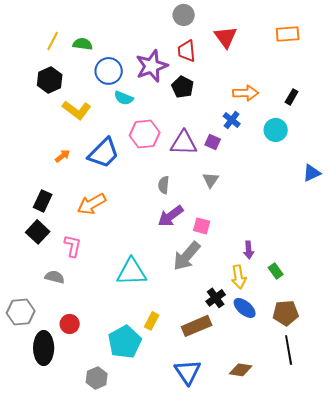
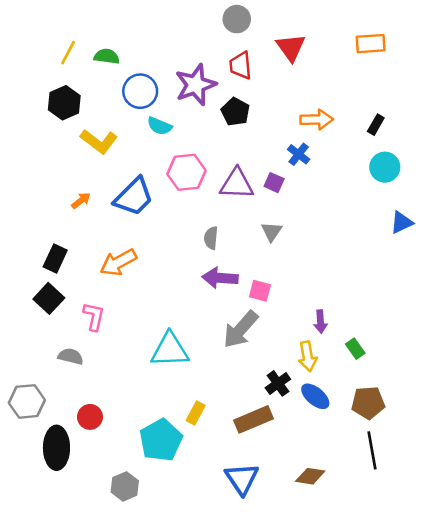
cyan circle: (276, 130) -> (385, 167), moved
purple arrow: (171, 216) -> (220, 278), turned 40

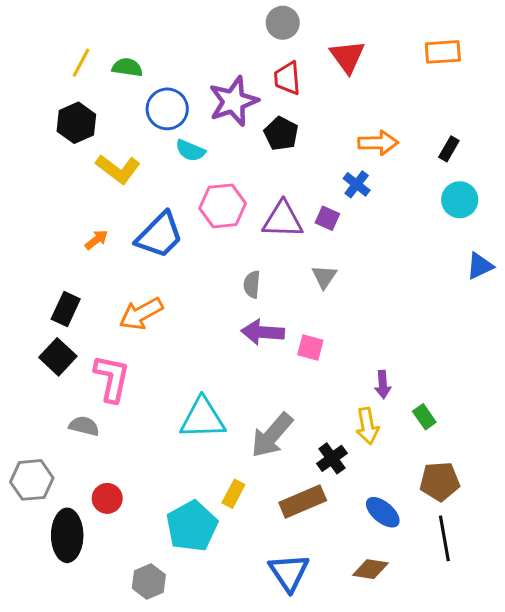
pink L-shape: (94, 316) -> (112, 378), size x1.4
gray arrow: (241, 329) -> (272, 435), moved
blue ellipse: (315, 396) -> (383, 512), moved

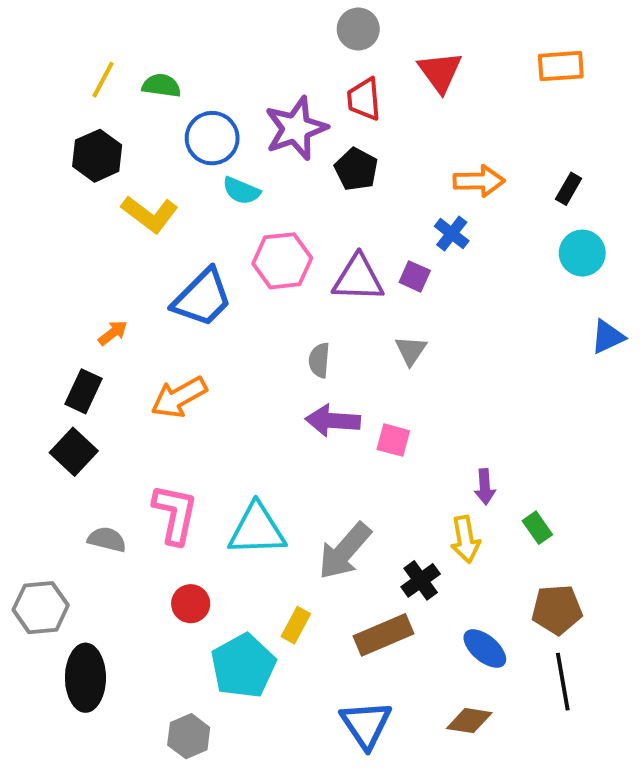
orange arrow: (96, 240) -> (113, 333), moved
pink L-shape: (112, 378) -> (175, 514), moved
red circle: (107, 498) -> (191, 604), moved

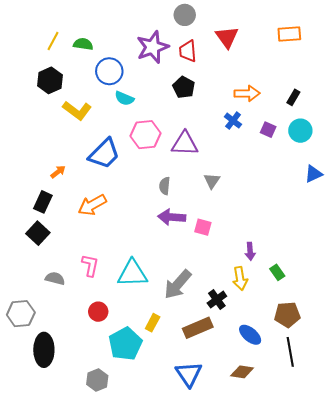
purple star: (296, 128) -> (153, 47), moved
purple square: (415, 276) -> (268, 130), moved
pink L-shape: (175, 514) -> (90, 265), size x0.7

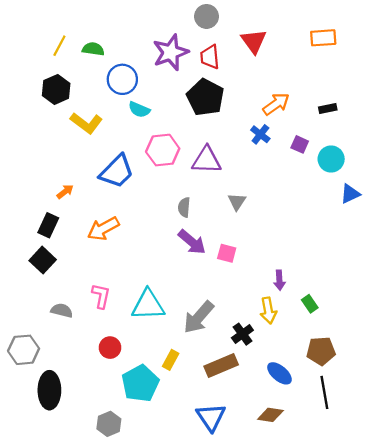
black pentagon: (184, 87) -> (205, 97), size x1.5
orange arrow: (247, 93) -> (276, 104), turned -35
black rectangle: (293, 97) -> (328, 109), turned 49
cyan circle: (300, 131) -> (331, 159), moved
purple arrow: (172, 217) -> (192, 242), turned -144

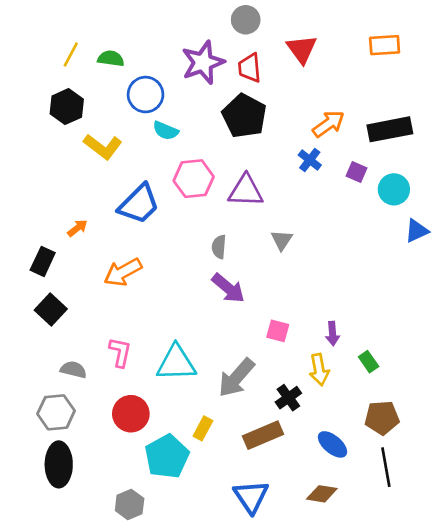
black rectangle: (328, 109) -> (390, 129), size x2.0
black rectangle: (48, 225) -> (43, 261), moved
pink square: (227, 253) -> (278, 331), moved
red circle: (110, 348) -> (131, 414), size x1.4
gray hexagon: (24, 350) -> (56, 412), moved

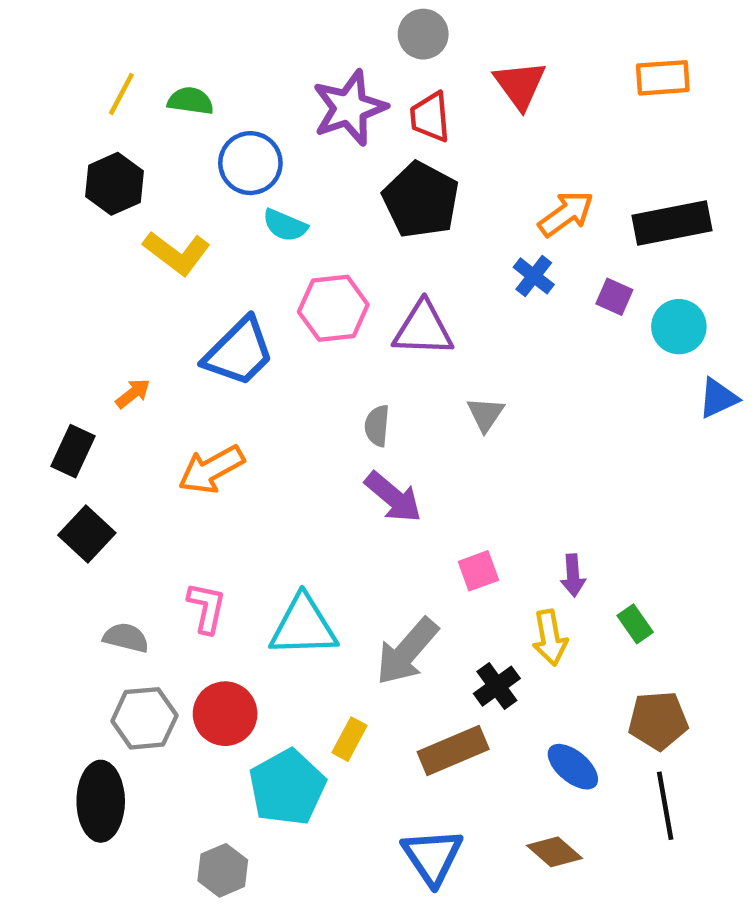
pink square: (278, 331) -> (478, 571), turned -35
gray hexagon: (56, 412) -> (144, 718), moved
brown diamond: (322, 494) -> (554, 852), turned 32

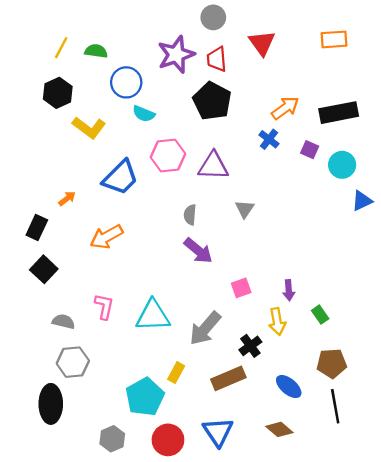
red circle: (225, 714) -> (168, 440), moved

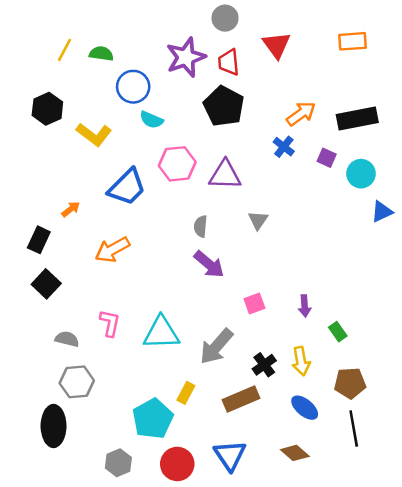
black hexagon: (58, 93) -> (47, 109), moved
yellow arrow: (277, 322) -> (301, 361), moved

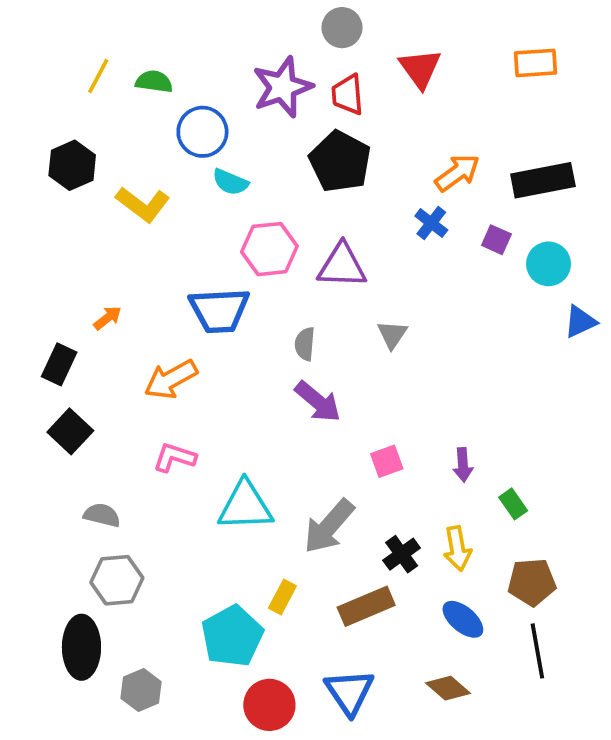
blue trapezoid: (127, 187) -> (219, 310), moved, turned 42
pink L-shape: (110, 323) -> (175, 457), moved, turned -84
gray hexagon: (118, 463) -> (141, 690), moved

